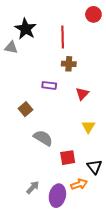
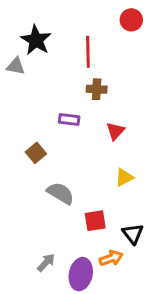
yellow triangle: (88, 127) -> (124, 177), turned 32

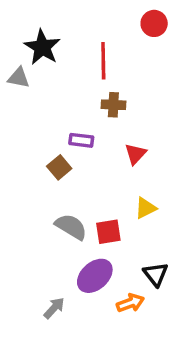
brown square: (36, 153) -> (59, 167), moved
red square: (95, 221) -> (108, 232), moved
purple ellipse: (81, 274) -> (95, 276), moved, turned 36

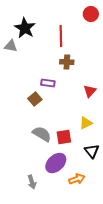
red triangle: (135, 154) -> (90, 91), moved
black triangle: (156, 274) -> (92, 151), moved
gray arrow: (54, 308) -> (32, 182), turned 120

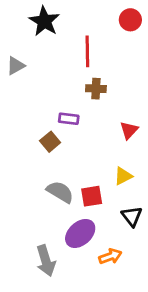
black star: (25, 28) -> (44, 21), moved
gray triangle: (11, 46) -> (16, 66), turned -40
gray arrow: (32, 182) -> (46, 261), size x1.5

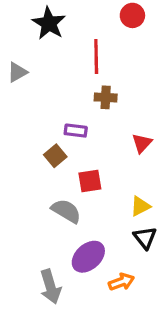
red circle: (130, 20) -> (132, 15), moved
yellow triangle: (123, 176) -> (140, 206), moved
red square: (92, 196) -> (90, 181), moved

